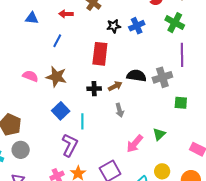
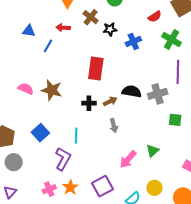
black star: (114, 26) -> (110, 29), moved
blue line: (57, 41) -> (48, 46), moved
blue square: (61, 111) -> (40, 133), moved

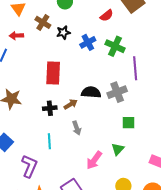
green cross: (172, 40) -> (115, 46), moved
green square: (175, 120) -> (129, 123), moved
cyan line: (76, 136) -> (49, 141), moved

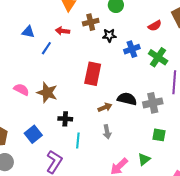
brown cross: (43, 22) -> (91, 22), turned 35
black cross: (50, 108) -> (65, 119), moved

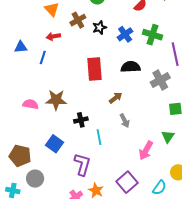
black semicircle: (127, 99) -> (131, 67), moved

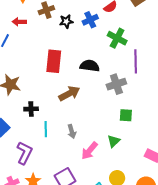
blue cross: (125, 34) -> (90, 20), moved
brown arrow: (116, 98) -> (69, 93), size x1.5
gray arrow: (125, 121) -> (72, 132), moved

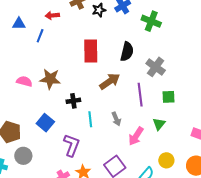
purple line: (136, 61) -> (140, 95), moved
black semicircle: (90, 66) -> (127, 52), turned 102
gray cross: (116, 84) -> (156, 67), turned -30

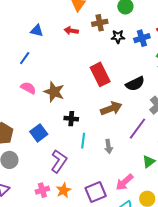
blue line: (40, 36) -> (25, 58), moved
red rectangle: (91, 51) -> (100, 74), turned -40
black semicircle: (127, 52) -> (135, 84), turned 36
purple line: (140, 95) -> (138, 129), turned 30
pink arrow: (136, 136) -> (124, 182), moved

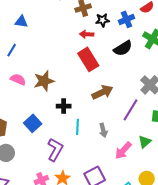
red arrow: (71, 31) -> (87, 34), moved
black semicircle: (135, 84) -> (123, 48), moved
brown star: (54, 92) -> (44, 81), turned -30
pink arrow: (124, 182) -> (123, 150), moved

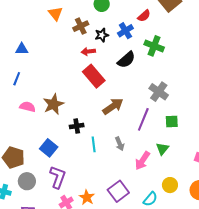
purple L-shape: (55, 150) -> (58, 177), moved

